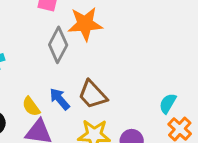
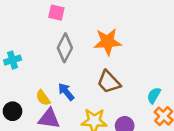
orange star: (85, 24) -> (108, 42), moved
brown trapezoid: (93, 94) -> (109, 82), moved

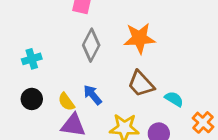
cyan semicircle: (154, 95) -> (174, 99), moved, turned 91
black circle: (13, 111) -> (32, 99), moved

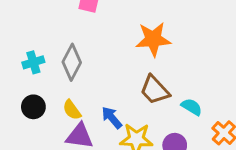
gray diamond: (91, 45) -> (72, 62), moved
blue arrow: (93, 95) -> (112, 118), moved

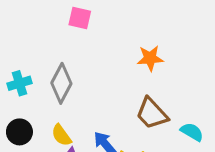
orange star: (153, 39) -> (150, 58), size x0.7

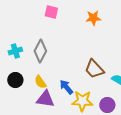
orange star: (150, 58) -> (93, 18), moved

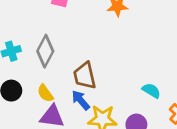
brown trapezoid: (94, 69) -> (85, 76), moved, turned 30

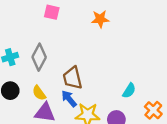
cyan semicircle: (151, 91) -> (129, 91), turned 91

